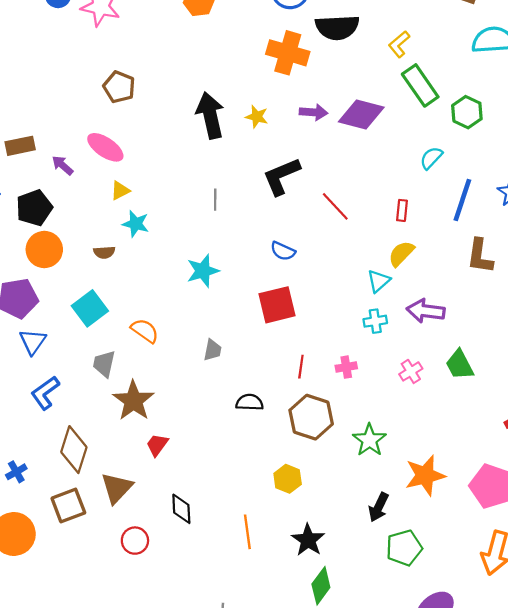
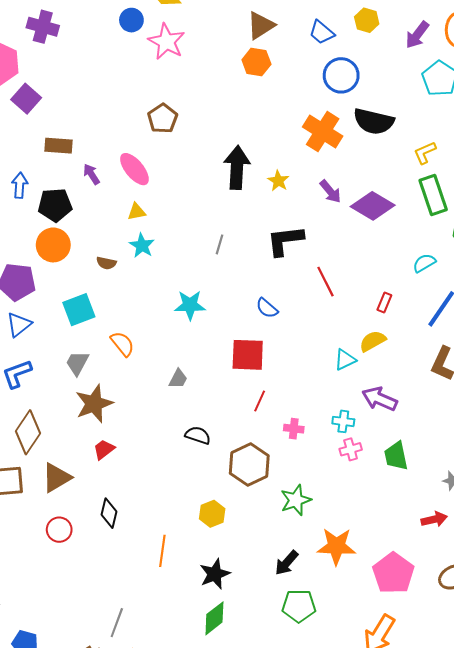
purple arrow: (314, 112) -> (330, 191), turned 30
cyan cross: (375, 321) -> (343, 421), moved
red line: (301, 367) -> (260, 401), moved

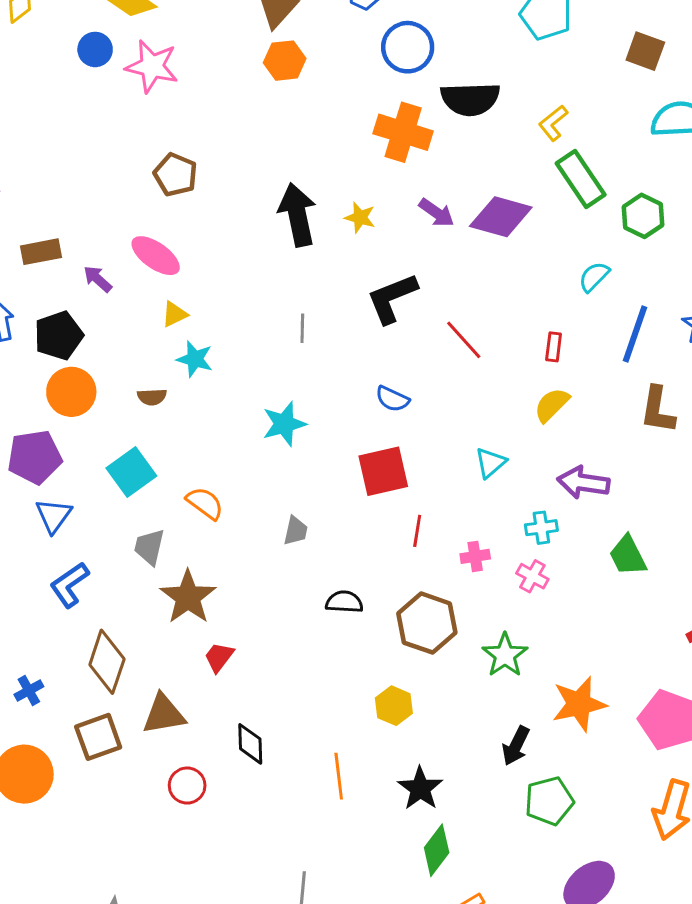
cyan triangle: (345, 360) -> (491, 463), moved
pink cross: (351, 449) -> (532, 576), moved, turned -30
brown triangle: (56, 478) -> (164, 714), turned 36

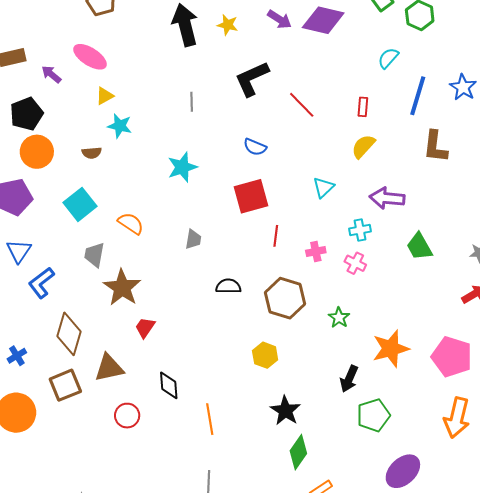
blue triangle: (54, 516) -> (19, 251), moved
green star: (505, 655) -> (339, 318), size x0.7
orange line: (339, 776) -> (210, 419), moved

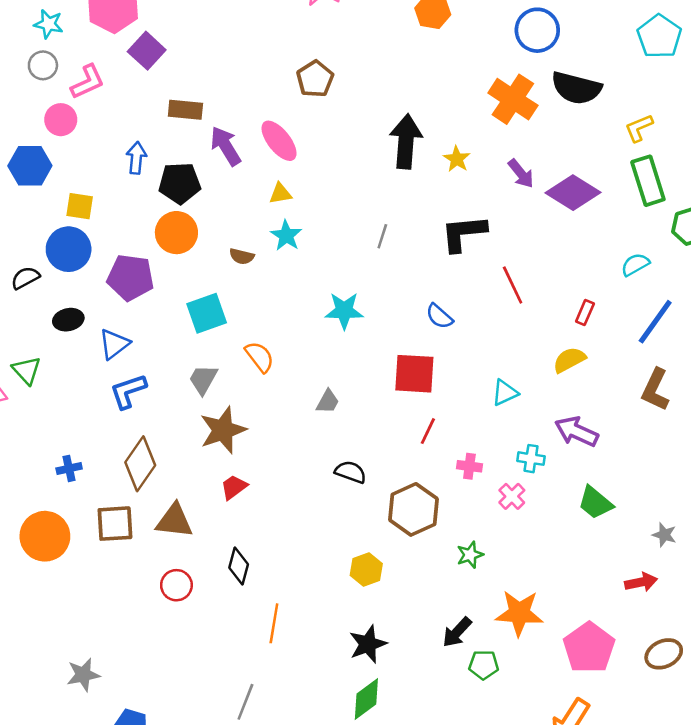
purple arrow: (51, 74) -> (226, 146), size x1.5
green trapezoid: (419, 247) -> (595, 503), turned -40
green pentagon: (373, 415) -> (484, 665), moved, size x0.7

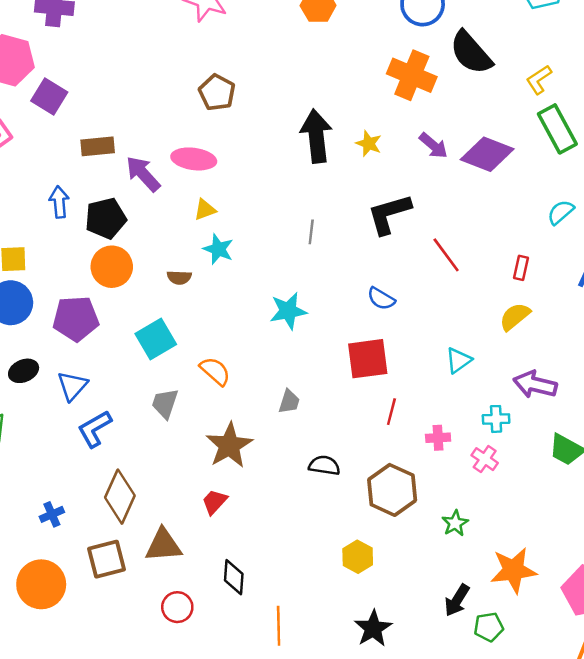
black semicircle: (576, 88) -> (471, 53), turned 45
pink ellipse: (279, 141) -> (194, 159), turned -33
brown star: (223, 430) -> (229, 445), moved

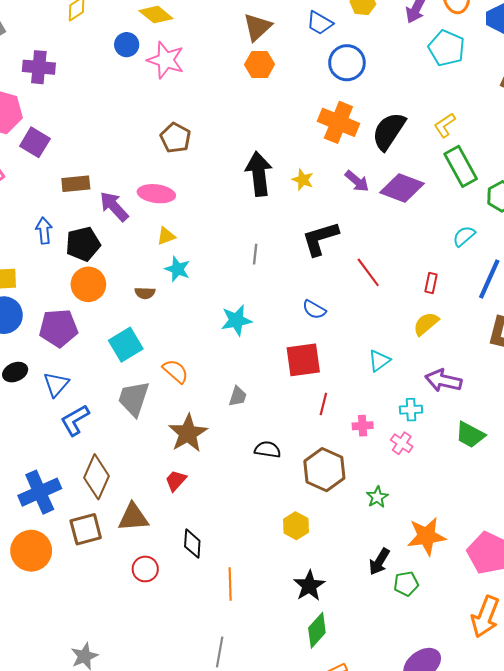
black semicircle: (471, 53) -> (389, 131), moved, turned 75
gray trapezoid: (165, 403) -> (134, 399), size x1.4
blue cross: (52, 514) -> (40, 492), size x2.0

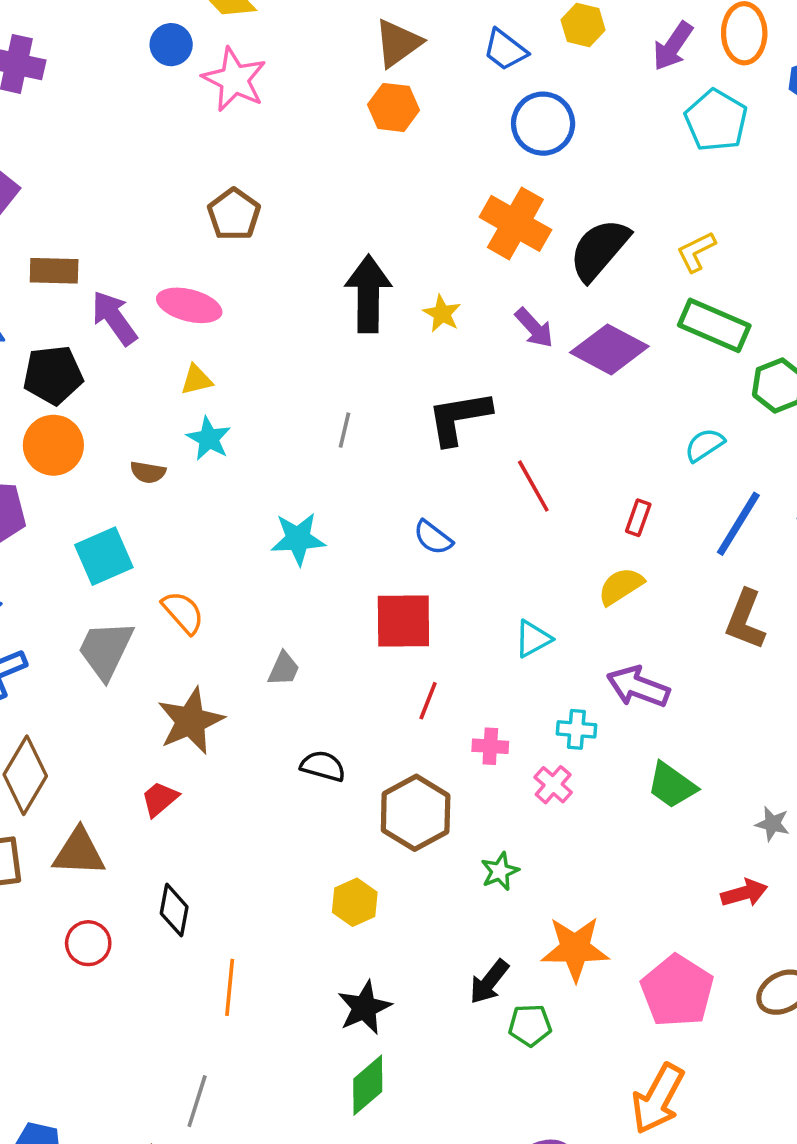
green rectangle: (461, 166) -> (714, 325), turned -45

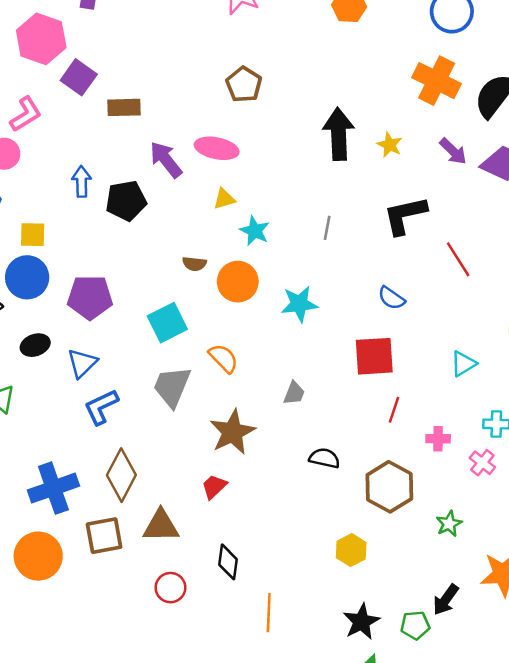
brown rectangle: (54, 271) -> (124, 107), moved
cyan star: (209, 439) -> (255, 231), moved
orange circle: (53, 445) -> (238, 282), moved
green pentagon: (530, 1025) -> (415, 625), moved

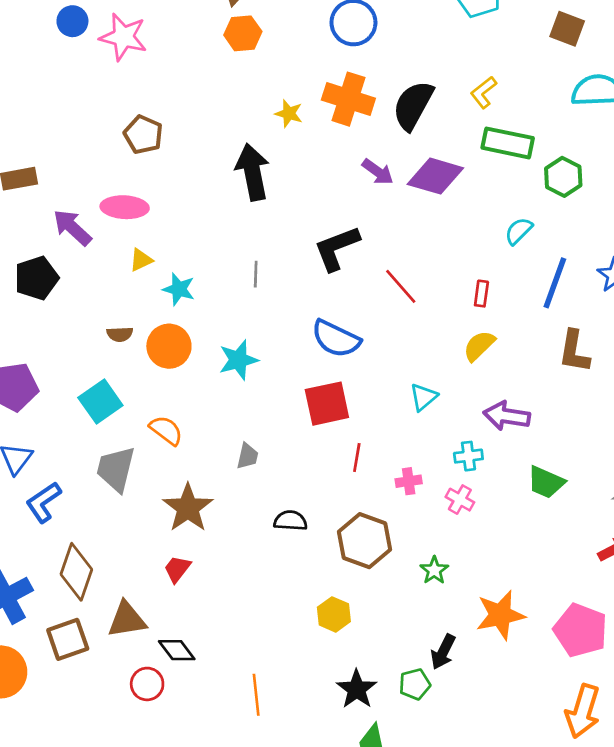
yellow star: (390, 145) -> (289, 113), moved
blue semicircle: (391, 298) -> (336, 339), size x1.6
black diamond: (228, 562) -> (177, 650), moved, turned -36

